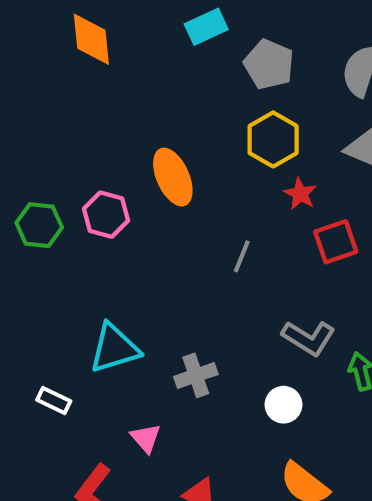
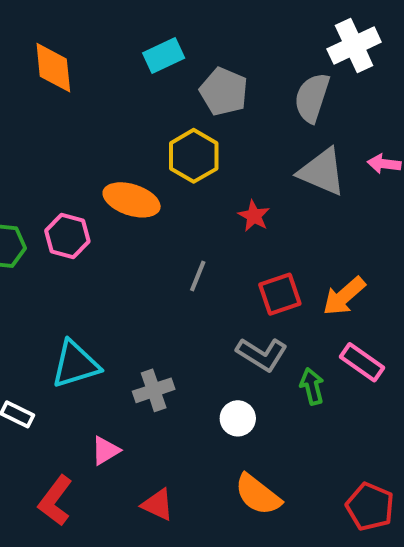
yellow hexagon: (273, 139) -> (194, 156), moved
orange ellipse: (173, 177) -> (132, 200), turned -48
red square: (336, 242) -> (280, 294), moved
pink triangle: (146, 438) -> (105, 450), turned 40

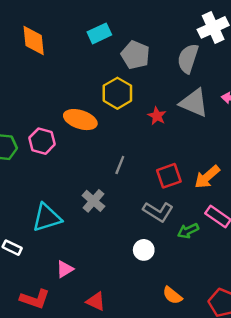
red star: (254, 216) -> (157, 116), moved
green arrow: (312, 386) -> (188, 231), turned -102
gray cross: (154, 390) -> (93, 201), moved, turned -30
orange semicircle: (258, 495) -> (172, 295), moved, size x0.7
red L-shape: (55, 501) -> (35, 299), turned -108

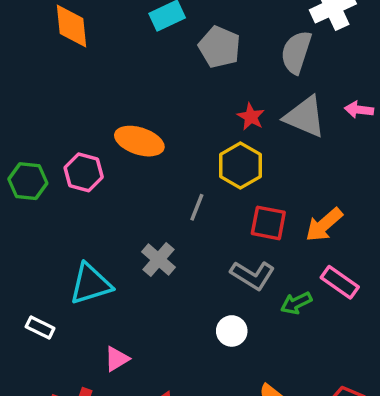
yellow hexagon: (117, 93) -> (240, 165), moved
red star: (157, 116) -> (251, 117), moved
red square: (169, 176) -> (268, 223), turned 30

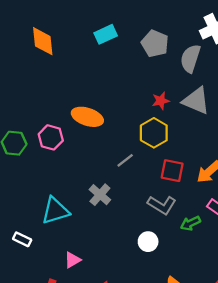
gray pentagon: (220, 47) -> (155, 44), moved
red star: (251, 117) -> (161, 101), turned 30
gray line: (197, 207) -> (125, 160), turned 30

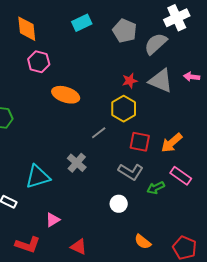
gray semicircle: (190, 58) -> (156, 44), turned 30
pink hexagon: (51, 137) -> (39, 62), moved

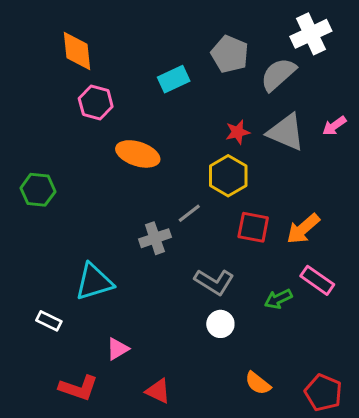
cyan rectangle: (82, 23) -> (174, 79), moved
pink arrow: (192, 77) -> (334, 126), turned -42
gray cross: (77, 163) -> (155, 238), moved, turned 30
gray L-shape: (131, 172) -> (214, 282), moved

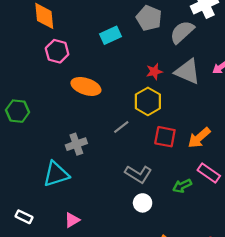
gray cross: (155, 238) -> (76, 144), moved
white rectangle: (49, 321) -> (24, 217), moved

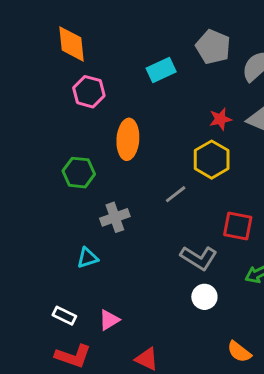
orange ellipse: (86, 86) -> (128, 139), turned 76
green hexagon: (18, 111) -> (79, 173), moved
red square: (165, 137) -> (238, 226), moved
cyan triangle: (56, 174) -> (87, 258), size x0.6
white rectangle: (24, 217) -> (64, 316), moved

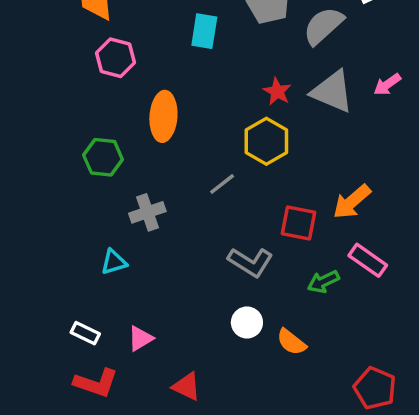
cyan rectangle: (161, 70) -> (204, 31), turned -56
red star: (220, 119) -> (277, 92), turned -30
white circle: (204, 297) -> (247, 322), moved
orange semicircle: (239, 352) -> (291, 342), moved

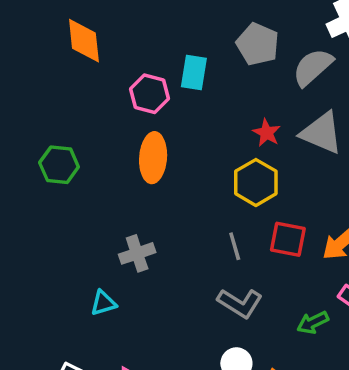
pink hexagon: (115, 58) -> (150, 94), moved
green hexagon: (103, 157) -> (59, 165), moved
gray line: (222, 184) -> (235, 246), moved, turned -68
red square: (298, 223) -> (288, 239), moved

